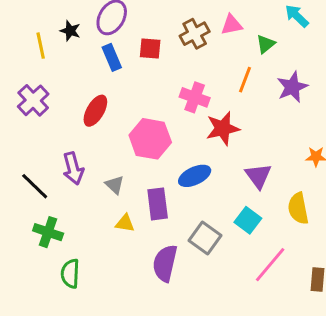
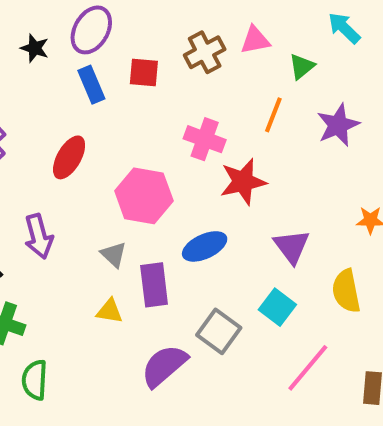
gray triangle: (115, 185) -> (114, 255), moved
purple semicircle: (165, 263) -> (164, 366), turned 36

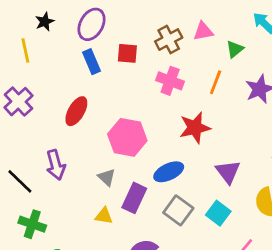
black star: (35, 48) -> (45, 22), moved, turned 30
pink cross: (205, 139) -> (170, 81), moved
purple rectangle: (154, 285) -> (134, 198), turned 32
gray square: (219, 331) -> (178, 210), moved

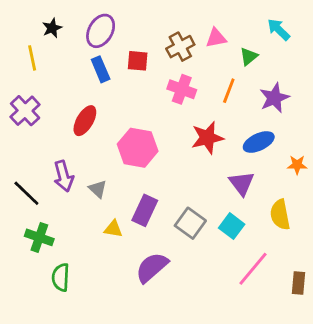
blue ellipse: (169, 172) -> (259, 142), moved
gray triangle: (107, 177) -> (98, 189), moved

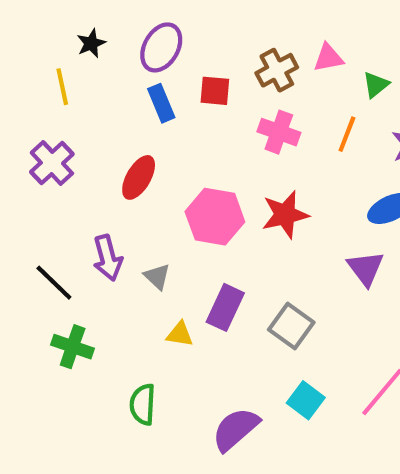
red star: (207, 138) -> (285, 215), moved
cyan square: (232, 226) -> (306, 400), moved
purple semicircle: (152, 267) -> (236, 429), moved
green semicircle: (61, 277) -> (143, 404), moved

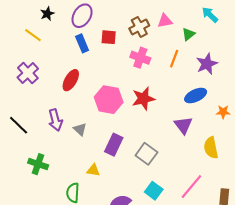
yellow line: (62, 87) -> (33, 35), turned -42
black line: (54, 283) -> (19, 125), moved
yellow triangle: (180, 334) -> (93, 170), moved

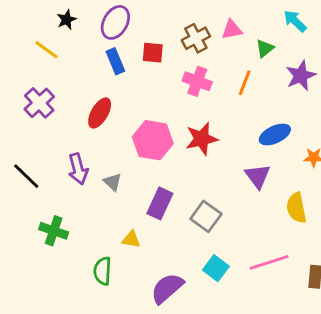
purple star: (207, 64) -> (301, 76), moved
pink line: (191, 187) -> (269, 262), turned 32

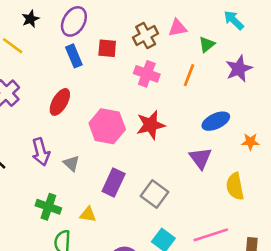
green cross: (54, 231) -> (48, 207), moved

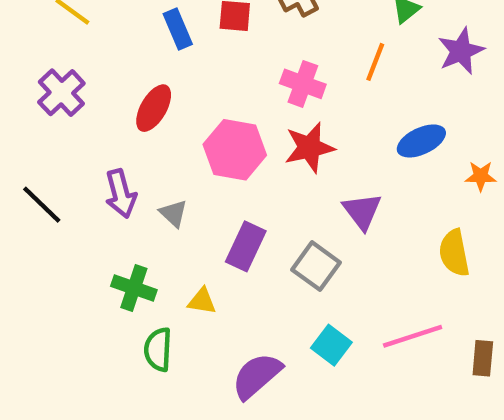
pink cross: (147, 74) -> (303, 84), moved
purple triangle: (200, 158) -> (362, 211), moved

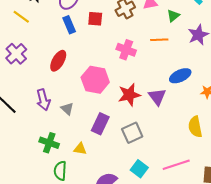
orange line: (375, 62) -> (159, 40), turned 66
red star: (309, 148) -> (129, 95), moved
purple triangle: (362, 211) -> (157, 97), moved
gray square: (316, 266) -> (132, 133), turned 30

